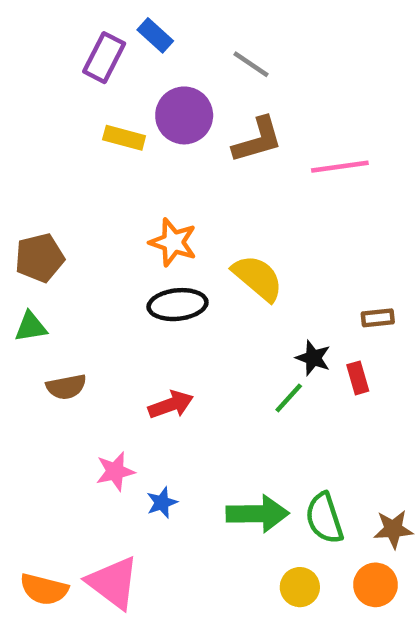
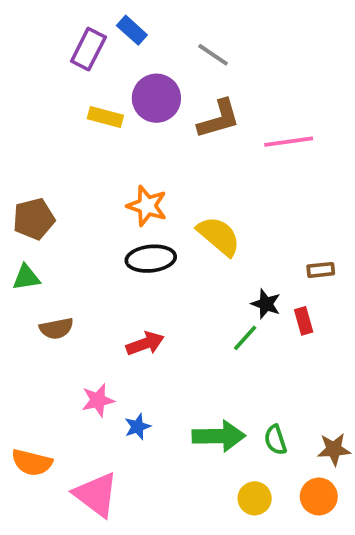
green semicircle: (324, 518) -> (275, 440), size x0.7
orange semicircle: (44, 589) -> (32, 463), moved

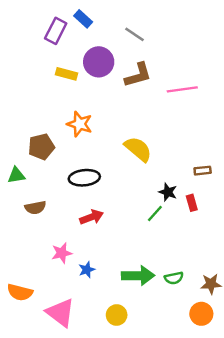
orange star: (147, 206) -> (80, 124), moved
brown pentagon: (34, 219) -> (41, 147), moved
black ellipse: (151, 259) -> (84, 178), moved
green semicircle: (275, 440) -> (174, 278), turned -84
yellow circle: (255, 498) -> (117, 315), moved

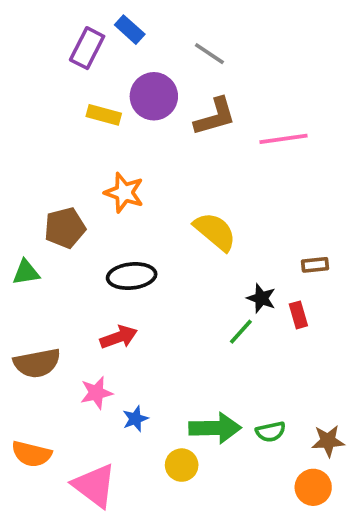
brown semicircle: (35, 208) -> (37, 363), moved, size x1.4
red arrow: (92, 217) -> (119, 337), moved
yellow circle: (117, 315) -> (182, 465), moved

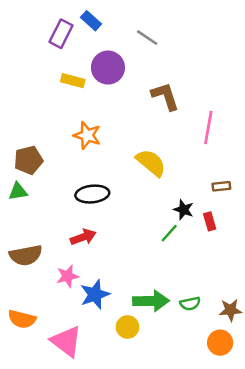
brown L-shape: (215, 117) -> (165, 96), moved, turned -92
pink line: (284, 139) -> (208, 128), moved, turned -72
brown pentagon: (65, 228) -> (28, 160), moved
blue star: (135, 419) -> (95, 294), size x1.6

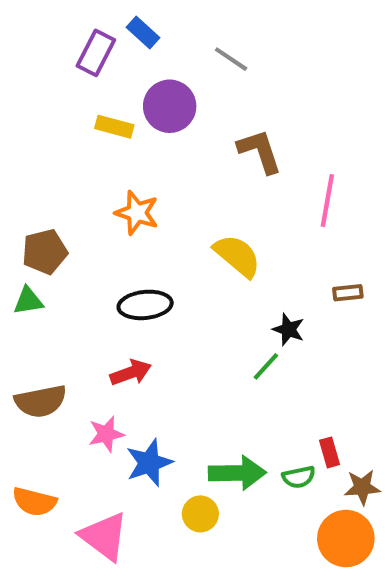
red rectangle: (210, 221) -> (329, 452), moved
orange circle: (220, 343) -> (346, 539), size x1.4

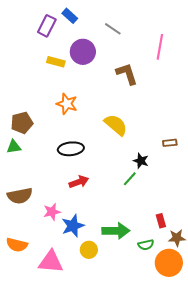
pink line: (327, 200) -> (160, 47), moved
red arrow: (131, 373) -> (79, 182), moved
green semicircle: (299, 477) -> (146, 245), moved
yellow circle: (200, 514) -> (89, 250), moved
pink triangle: (104, 536) -> (51, 262), turned -32

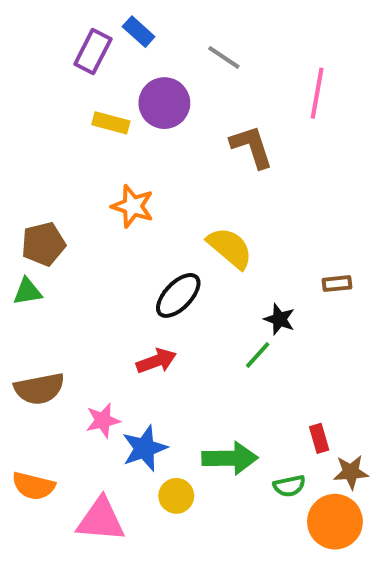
black ellipse: (71, 149) -> (178, 295), moved, turned -40

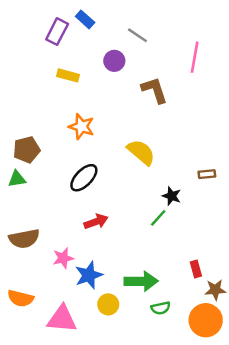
purple circle: (164, 103) -> (114, 61), moved, size x0.7
black ellipse: (178, 295) -> (84, 178), moved
green semicircle: (289, 486) -> (161, 308), moved

